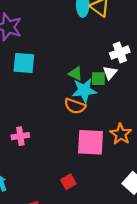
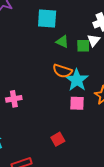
cyan square: (24, 63) -> (47, 19), moved
cyan star: (84, 90) -> (77, 80), moved, turned -30
pink square: (90, 142) -> (77, 103), size x0.6

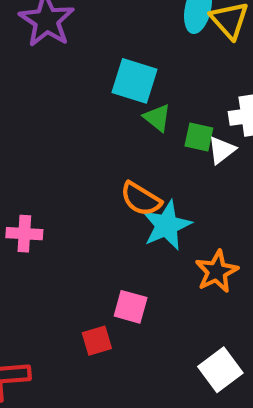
green triangle: (62, 42) -> (157, 118), moved
green square: (83, 46) -> (199, 137), moved
pink square: (77, 103) -> (131, 307), moved

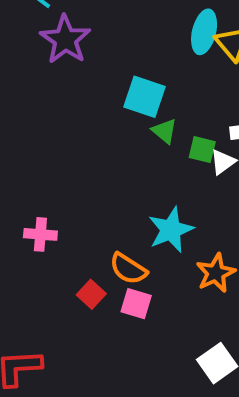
orange semicircle: (141, 199) -> (128, 269), moved
red square: (97, 341) -> (91, 294), moved, turned -32

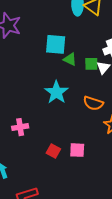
cyan star: (171, 230) -> (56, 92), moved
orange semicircle: (128, 269) -> (93, 103), moved

